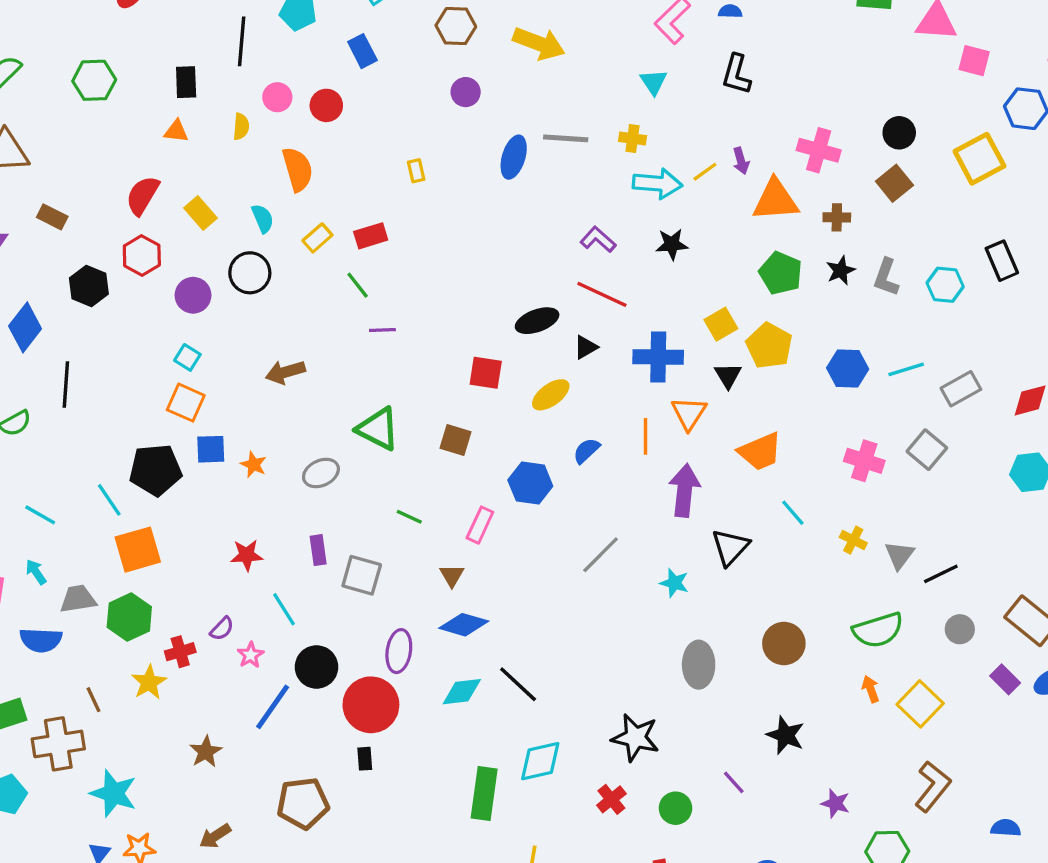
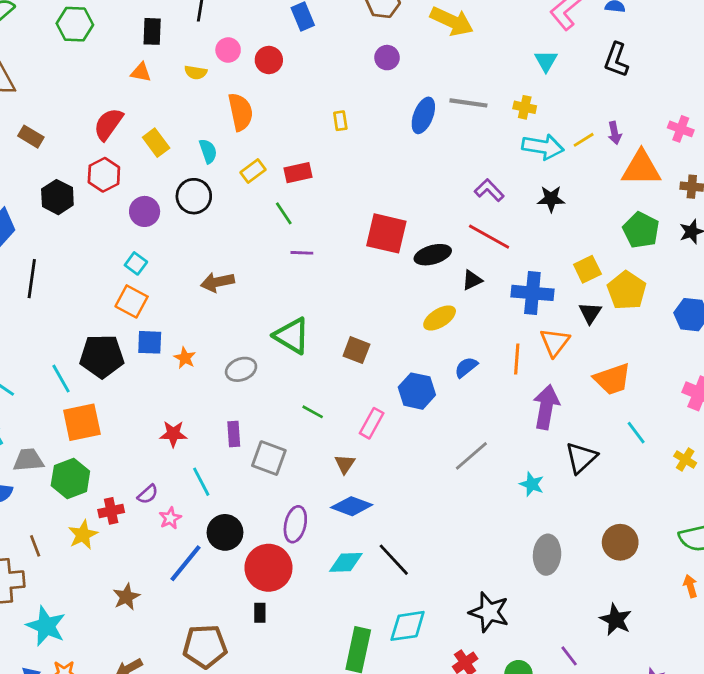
yellow semicircle: (241, 127) -> (196, 72), turned 90
pink cross: (819, 150) -> (681, 129), size x0.7
red square: (486, 373) -> (386, 233), moved, size x1.4

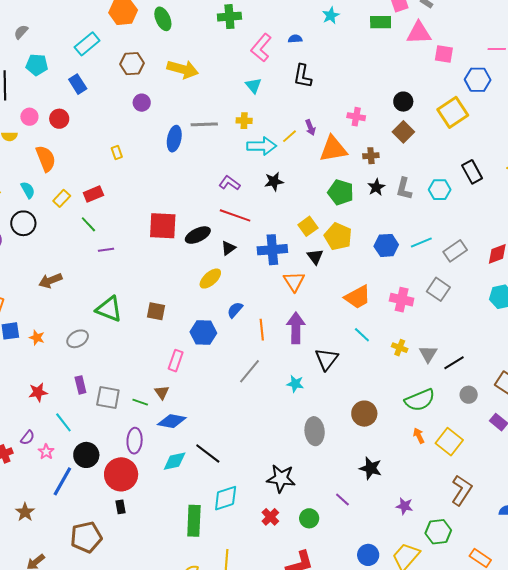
orange line: (517, 359) -> (262, 330), moved
orange trapezoid: (612, 379) -> (358, 297), moved
green line: (313, 412) -> (140, 402), moved

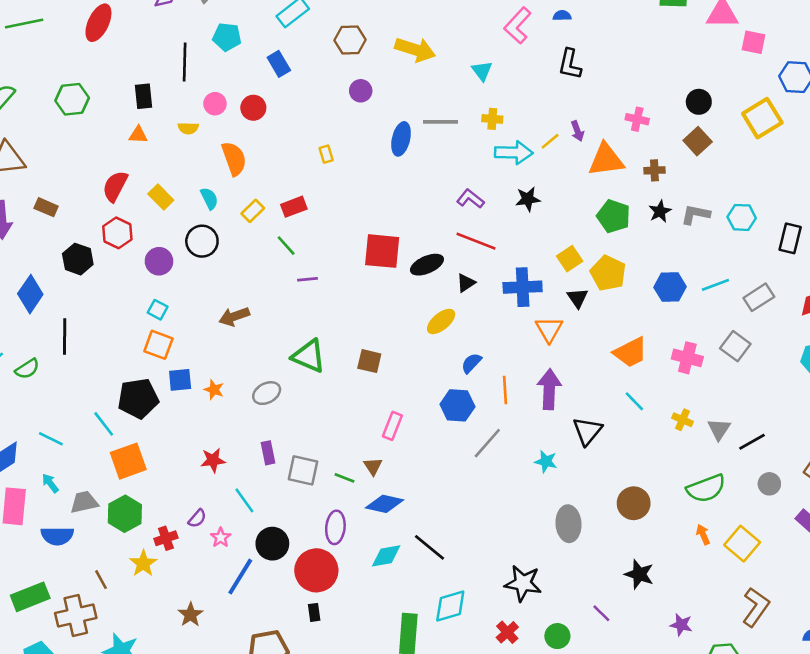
cyan triangle: (253, 86) -> (482, 71), moved
black rectangle: (472, 172) -> (790, 238), moved, turned 40
gray L-shape: (404, 189) -> (696, 214), turned 85
blue hexagon: (203, 332) -> (457, 405), moved

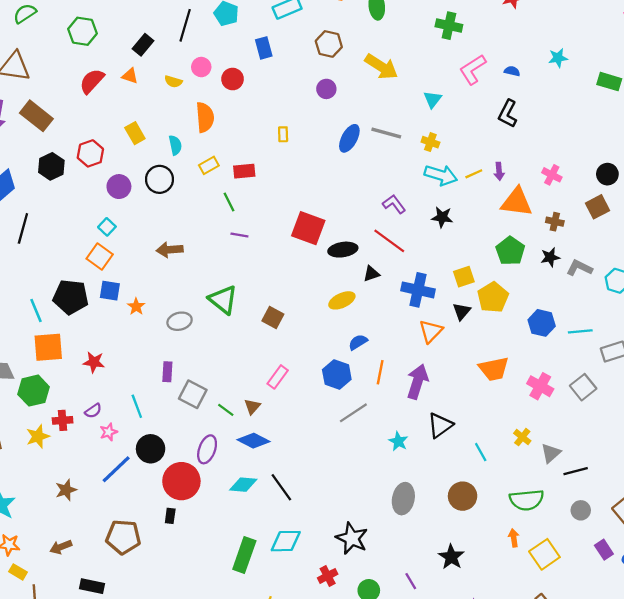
black rectangle: (144, 96) -> (143, 45), turned 30
red semicircle: (115, 186) -> (92, 81), moved
brown rectangle: (46, 207) -> (36, 116), size x1.6
cyan line: (634, 401) -> (481, 452), moved
red star: (213, 460) -> (94, 362), moved

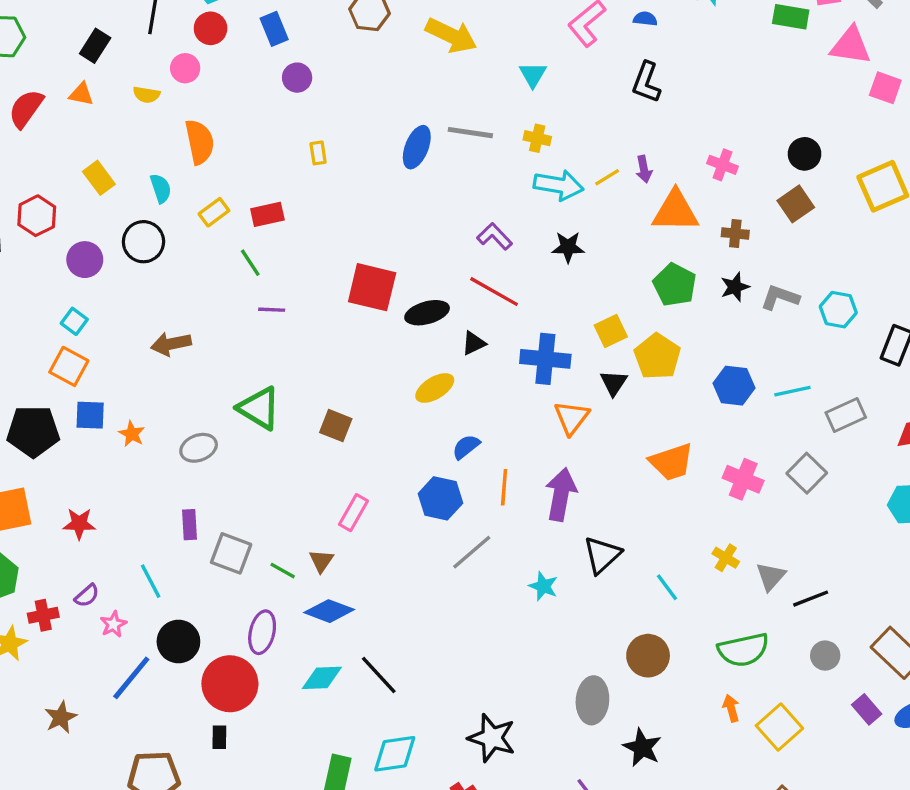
red circle: (233, 79) -> (211, 28), moved
purple circle: (326, 89) -> (297, 78), moved
gray ellipse: (403, 499) -> (592, 700), moved

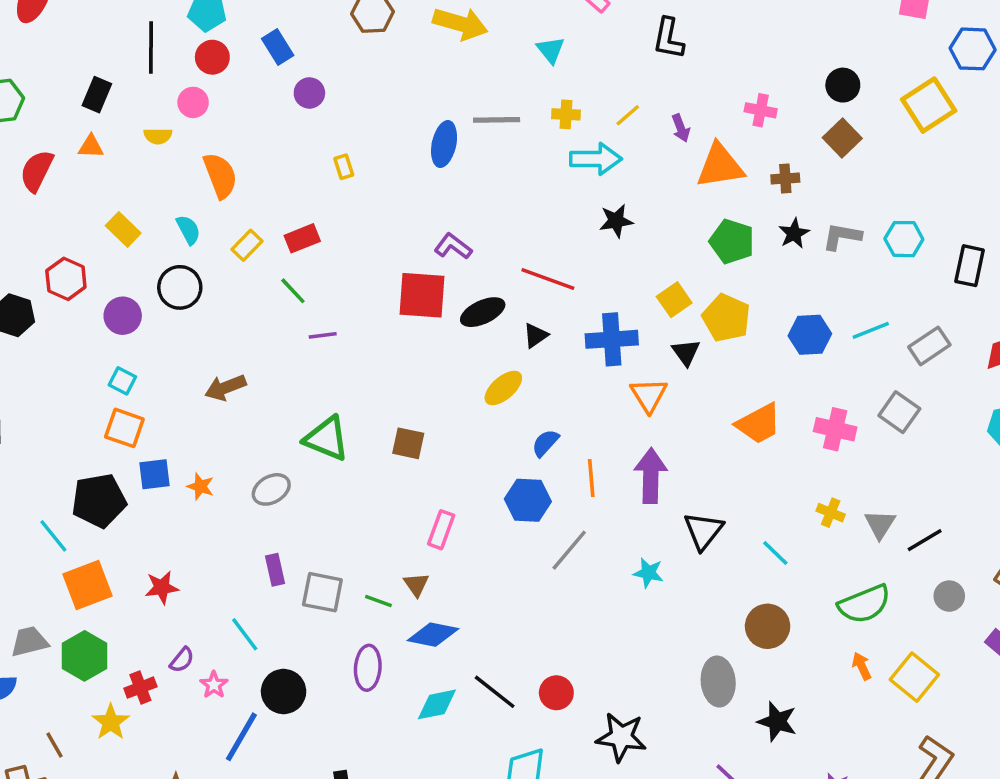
yellow line: (607, 177) -> (628, 115), moved
purple L-shape: (495, 236) -> (453, 246), moved
red circle: (230, 684) -> (556, 693), moved, size x0.6

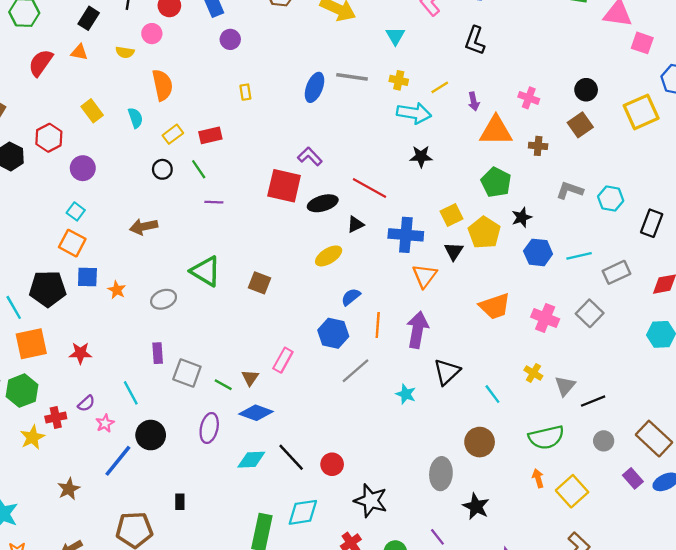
black star: (794, 233) -> (522, 217), moved
black circle: (180, 287) -> (162, 169), moved, size x0.7
pink rectangle: (441, 530) -> (283, 360), moved

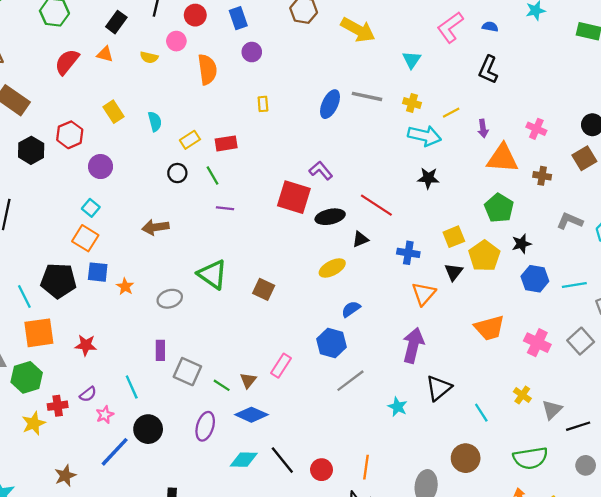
orange semicircle: (162, 85) -> (207, 69), moved
blue cross: (406, 235) -> (408, 253), size x0.7
orange line: (378, 325) -> (366, 467), moved

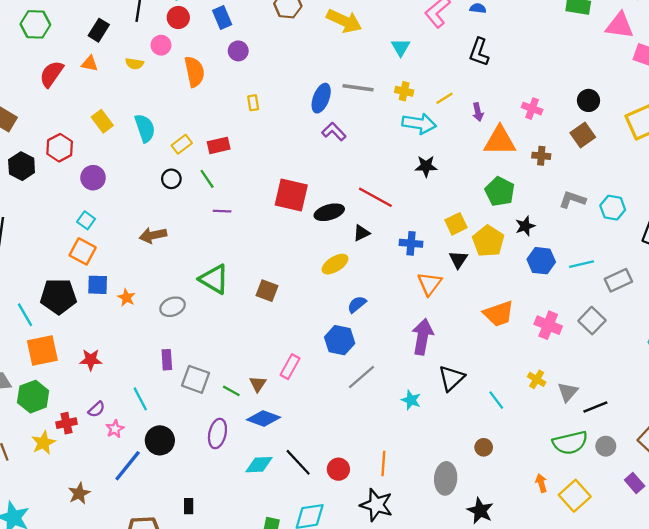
cyan semicircle: (155, 121) -> (145, 128), size x1.4
purple L-shape: (321, 171) -> (334, 132), moved
brown circle: (466, 458) -> (484, 447), size x0.6
green semicircle: (530, 458) -> (570, 443), moved

